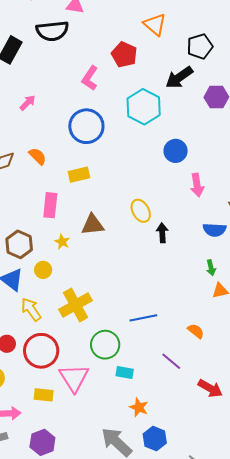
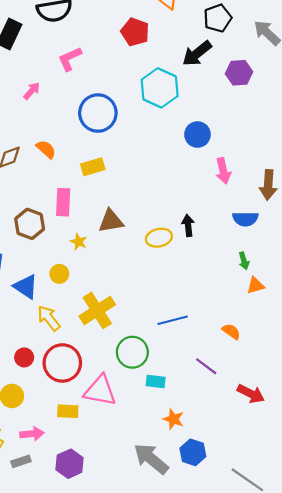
pink L-shape: (90, 78) -> (70, 59), moved, turned 35
yellow ellipse: (141, 211) -> (159, 238), moved, turned -70
brown hexagon: (19, 244) -> (30, 224), moved
pink triangle: (74, 378) -> (100, 391), turned -44

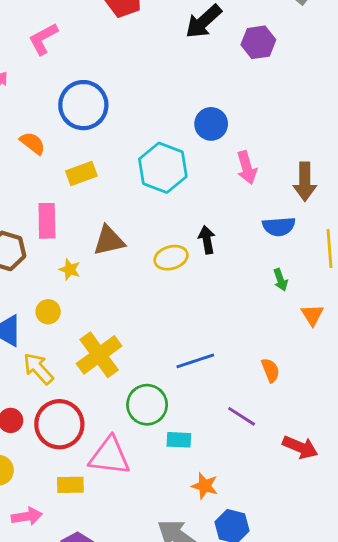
cyan hexagon: (160, 88) -> (163, 168), moved
orange semicircle: (46, 149) -> (33, 143), moved
orange triangle: (255, 285) -> (312, 315), moved, turned -42
orange semicircle: (231, 331) -> (270, 370), turned 36

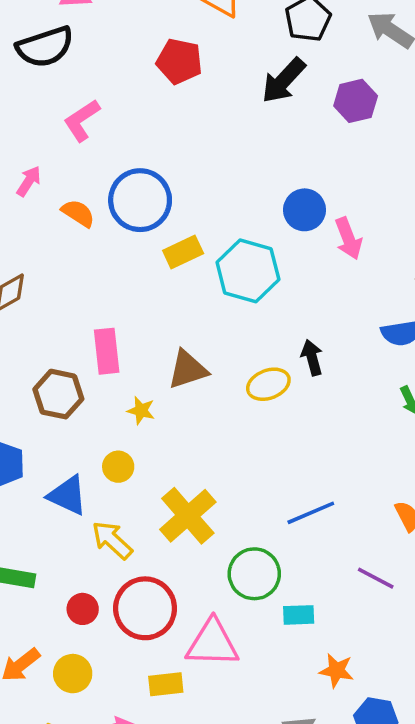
orange semicircle: (33, 143) -> (78, 213), moved
pink arrow: (247, 168) -> (348, 238), moved
yellow rectangle: (81, 174) -> (183, 252), moved

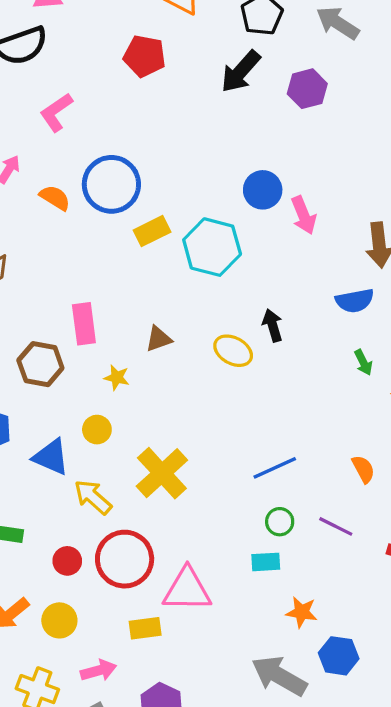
brown triangle: (188, 370) -> (159, 339), size x0.7
yellow ellipse: (268, 384) -> (233, 351), turned 51
green circle: (254, 574) -> (280, 522), moved, size x0.6

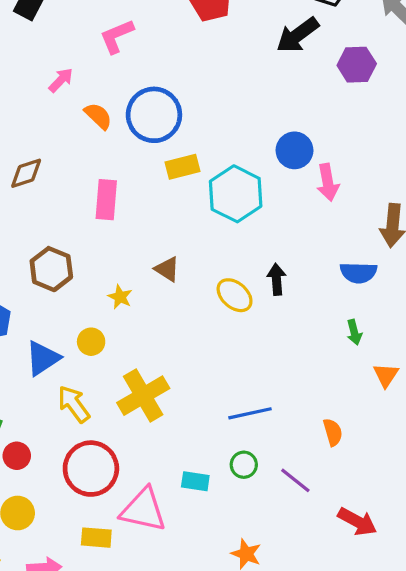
pink rectangle: (84, 324) -> (106, 200), moved
brown triangle: (159, 339) -> (167, 269), turned 40
blue triangle: (51, 457) -> (43, 358), turned 51
red circle: (67, 561) -> (17, 456), moved
cyan rectangle: (266, 562) -> (195, 481), moved

